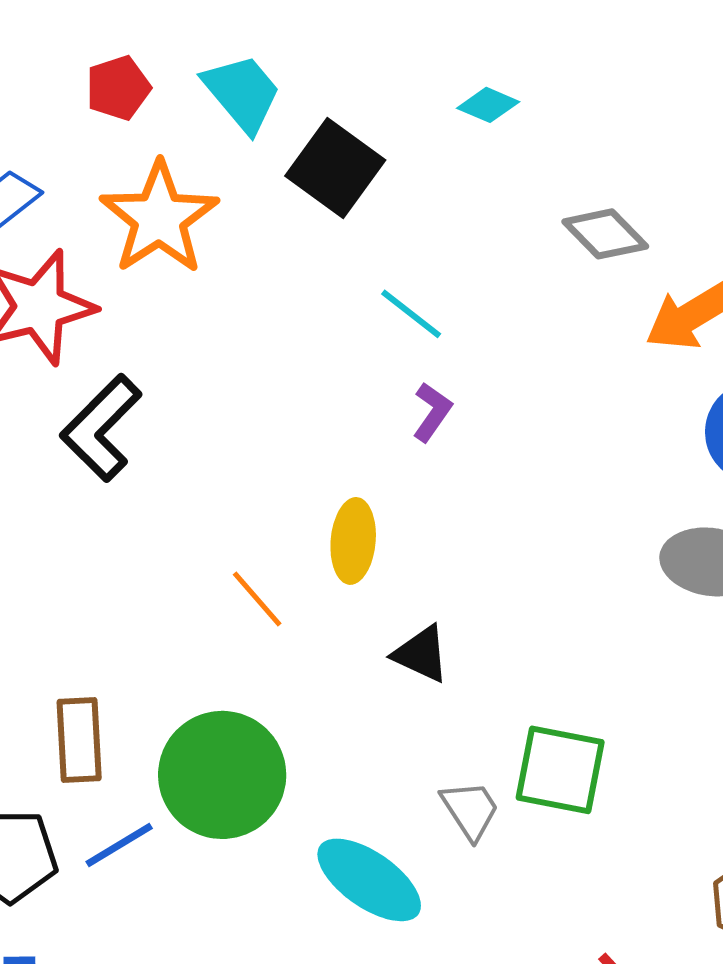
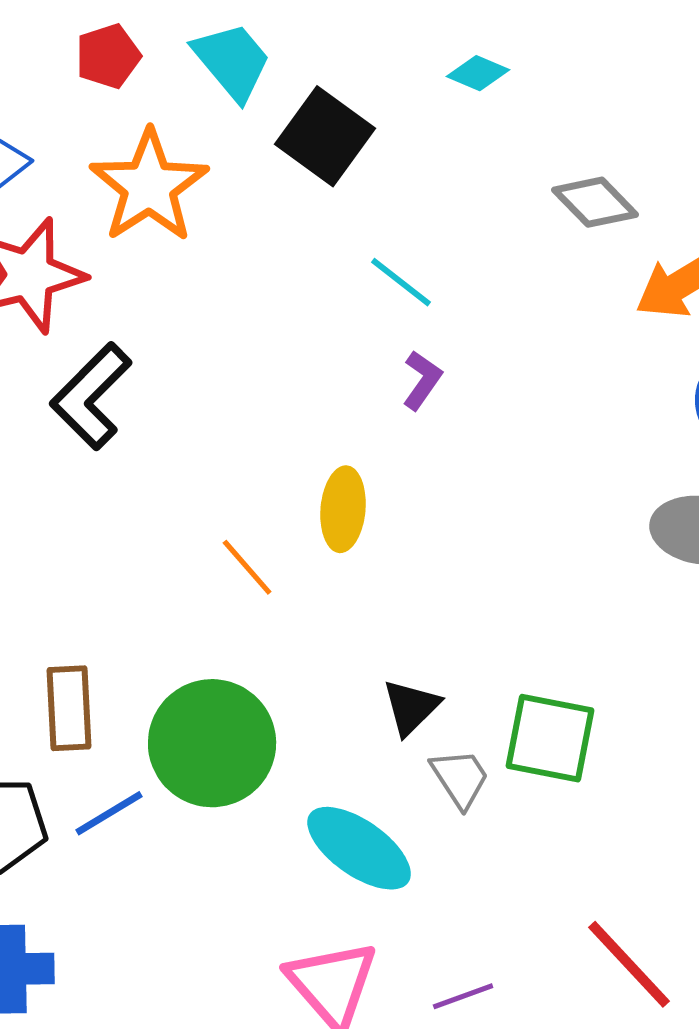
black triangle: (421, 654) -> (411, 707), moved, turned 50

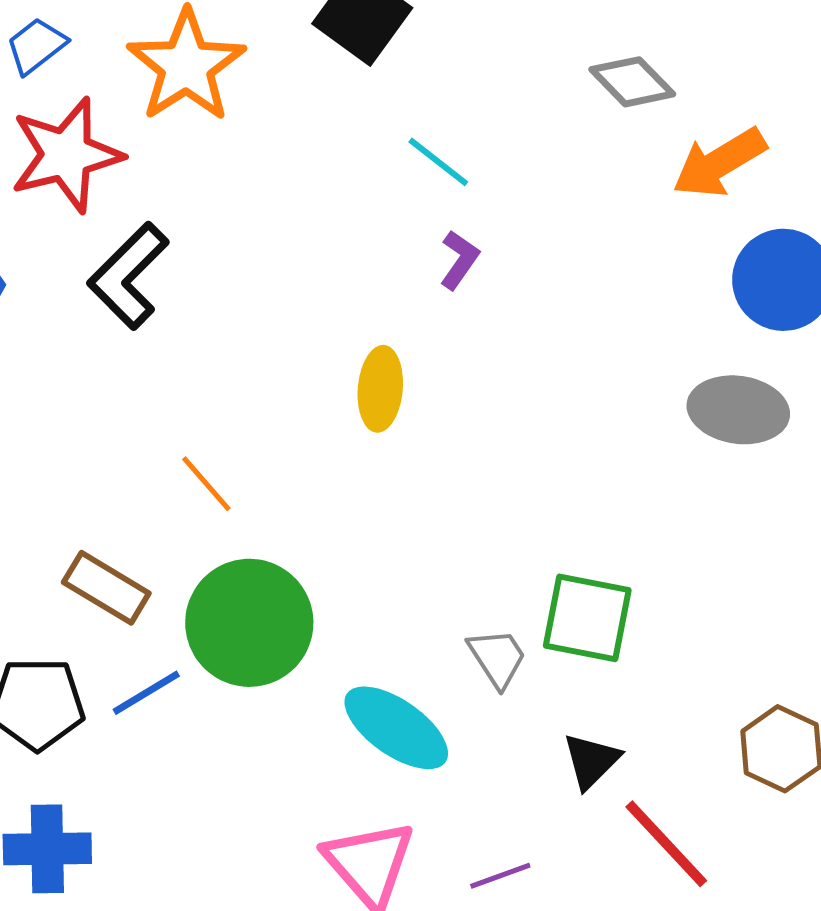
orange line: (247, 567) -> (206, 484), moved
black triangle: (411, 707) -> (591, 761), moved
brown rectangle: (69, 708) -> (106, 588), turned -56

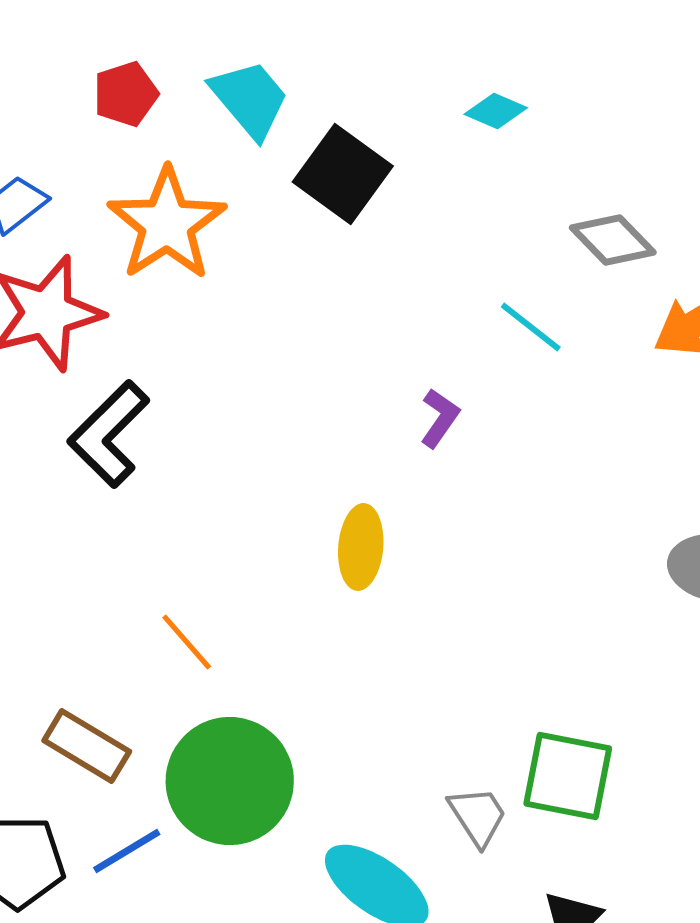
cyan line: (438, 162) -> (531, 327), moved

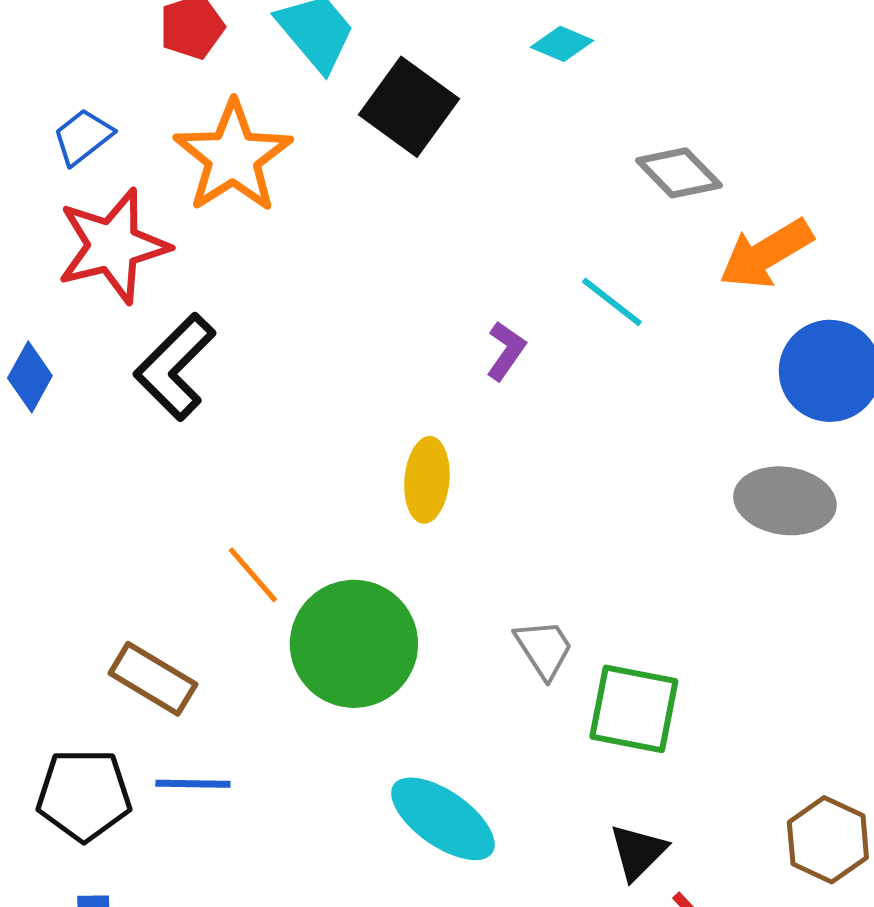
cyan line: (531, 327) -> (612, 302), moved
green circle: (230, 781) -> (354, 644), moved
gray trapezoid: (478, 816) -> (544, 649), moved
blue line: (127, 851) -> (193, 784), turned 32

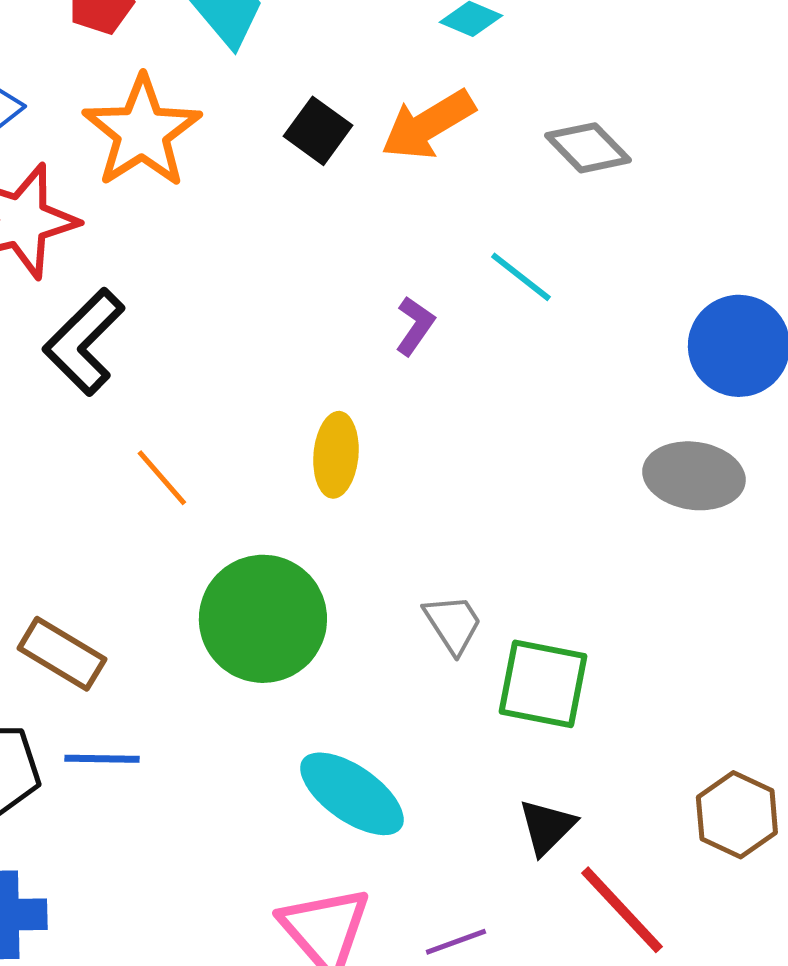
black square: (409, 107) -> (318, 131), moved, size x0.7
orange arrow: (766, 254) -> (428, 125), moved
orange line: (253, 575) -> (162, 478), moved

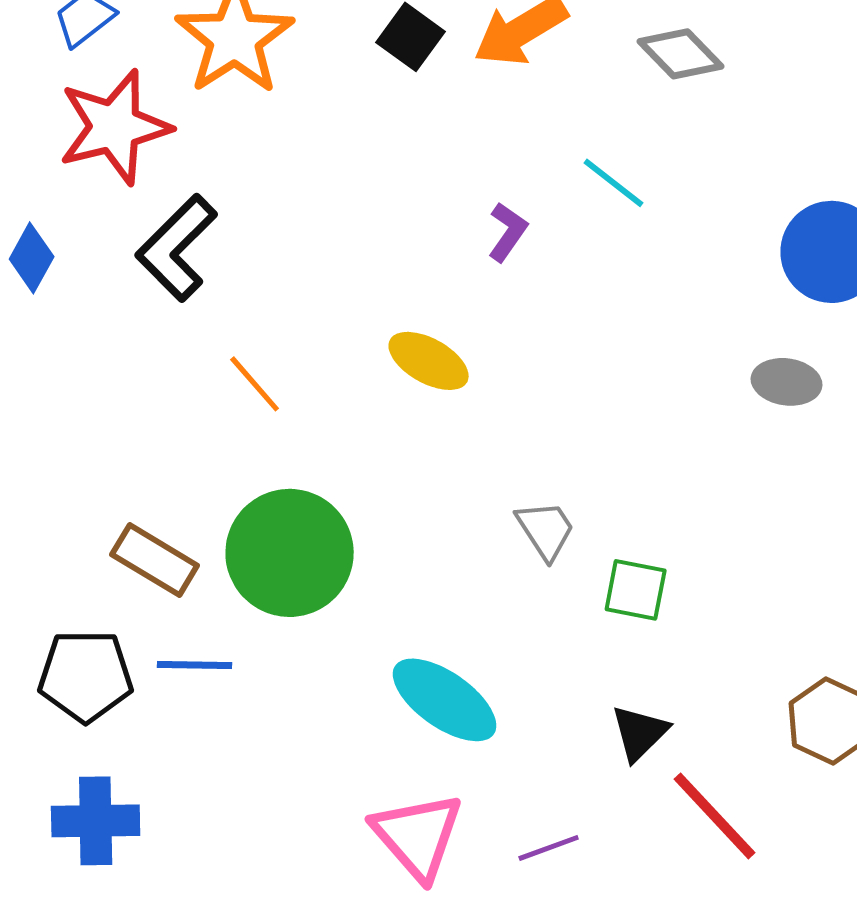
yellow ellipse: (336, 455) -> (429, 361), turned -66
gray ellipse: (694, 476) -> (787, 382), size x0.7
green circle: (263, 619) -> (290, 553), moved
green square: (543, 684) -> (636, 590), size x0.7

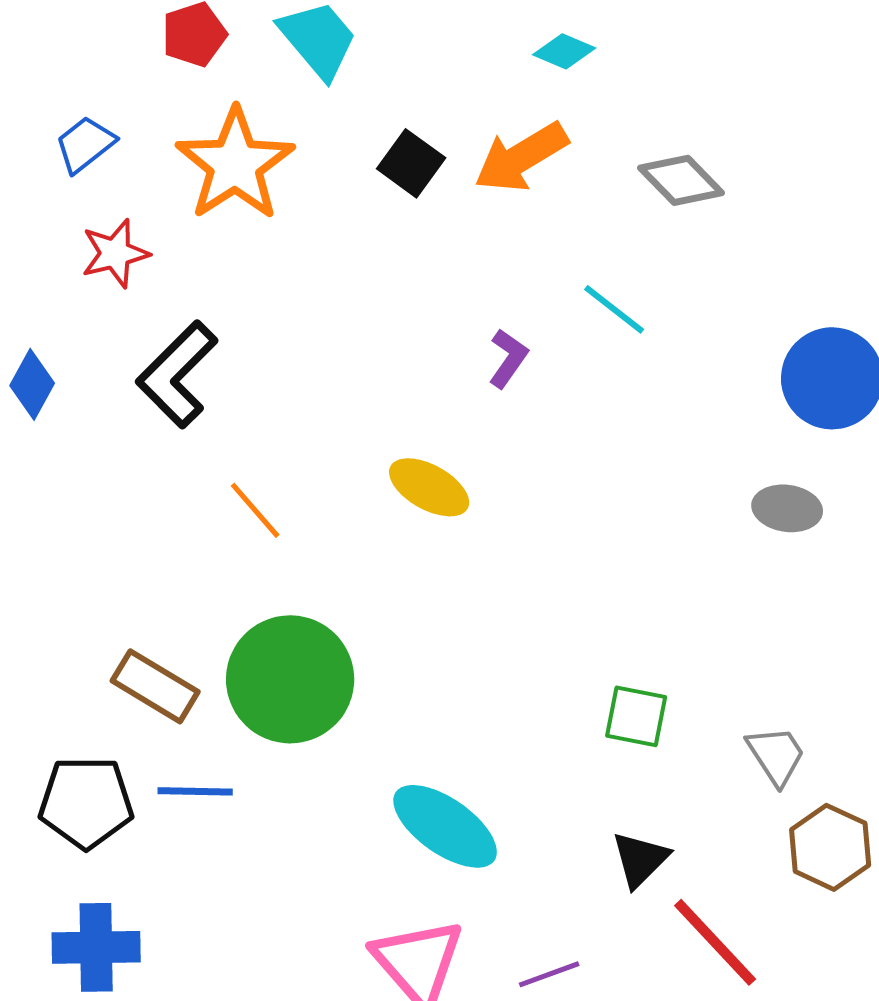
red star: (115, 127) -> (115, 253), size x0.6
gray trapezoid: (546, 530) -> (776, 755), moved

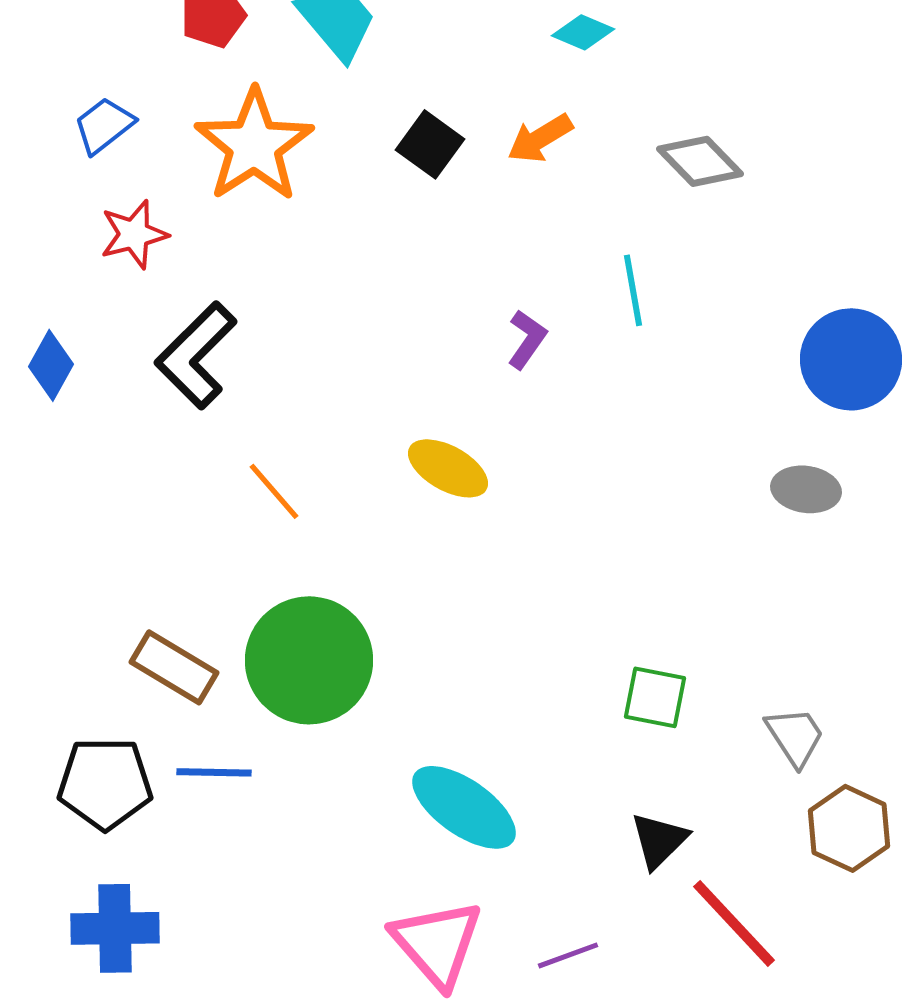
orange arrow: (521, 157) -> (540, 138), size x0.7
cyan line: (614, 309) -> (633, 290), turned 42

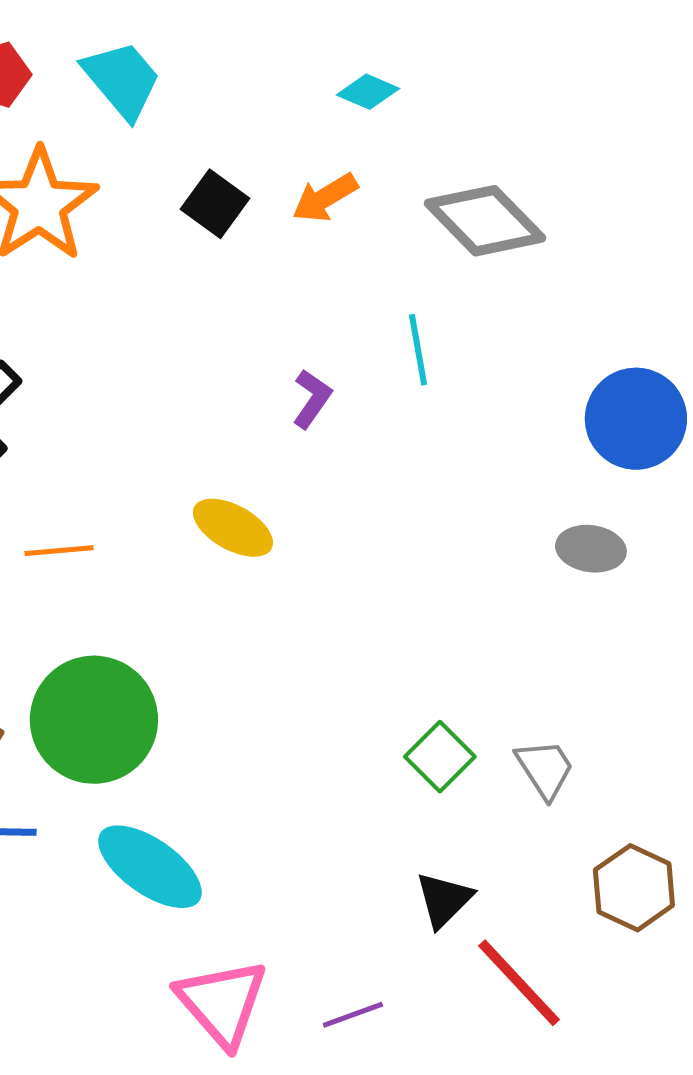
gray diamond: (700, 161) -> (485, 221), size x1.4
orange line: (274, 491) -> (59, 551), turned -54
green square: (655, 697) -> (440, 757), turned 34
gray trapezoid: (795, 736) -> (545, 769), moved
cyan ellipse: (464, 807) -> (150, 867), moved

